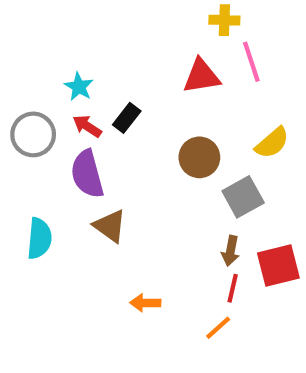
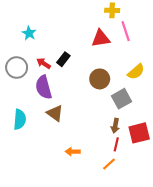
cyan star: (79, 87) -> (29, 33), moved

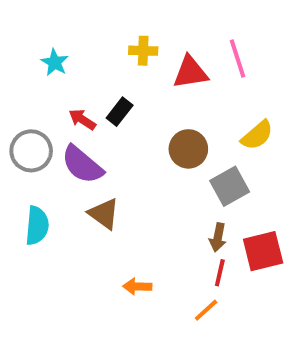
yellow cross: (112, 10) -> (143, 51), moved
gray circle: (17, 68) -> (31, 151), moved
purple semicircle: (44, 87) -> (82, 165), turned -35

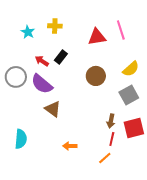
yellow cross: (143, 51) -> (55, 26), moved
gray square: (230, 186) -> (129, 95), moved
cyan semicircle: (37, 226) -> (21, 139), moved

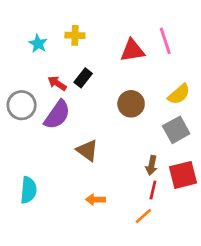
purple semicircle: (42, 84) -> (57, 115), turned -95
brown triangle: (53, 109) -> (87, 150), moved

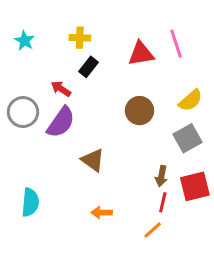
cyan star: (38, 44) -> (24, 41), moved
black rectangle: (83, 78) -> (89, 67), moved

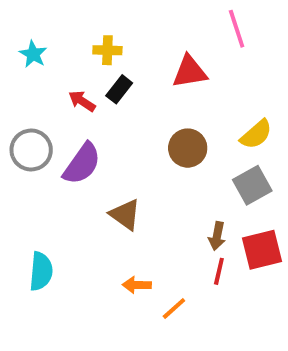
pink line: (176, 44) -> (237, 29), moved
red arrow: (61, 89) -> (82, 101), moved
orange line: (153, 230) -> (174, 308), moved

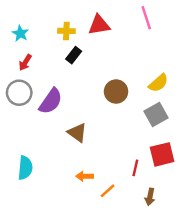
red triangle: (190, 72) -> (99, 25), moved
red arrow: (82, 101) -> (25, 62), moved, turned -91
brown arrow: (217, 236) -> (150, 197), moved

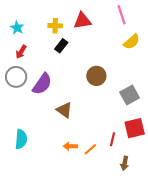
yellow semicircle: (158, 83) -> (132, 42), moved
orange line: (108, 191) -> (90, 149), moved

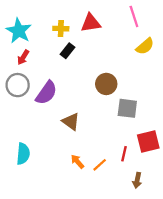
cyan star: (17, 28) -> (19, 31), size x1.6
gray square: (130, 95) -> (127, 108), moved, turned 36
orange arrow: (70, 146) -> (77, 162), turned 48

